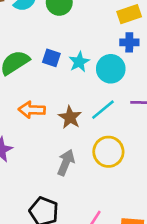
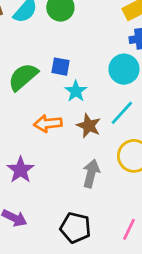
cyan star: (79, 62) -> (76, 91), moved

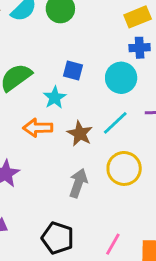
blue square: (61, 67) -> (73, 70), moved
cyan star: (76, 91) -> (55, 98), moved

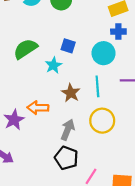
cyan line: (115, 123) -> (97, 86), turned -54
orange arrow: (38, 128) -> (38, 108), moved
black pentagon: (58, 238) -> (66, 158), moved

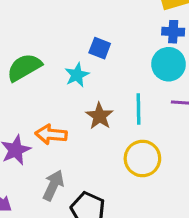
green semicircle: (25, 49) -> (24, 67), moved
cyan circle: (103, 53) -> (169, 64), moved
gray arrow: (68, 130) -> (53, 185), moved

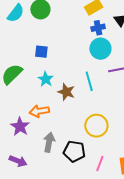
blue square: (100, 48) -> (41, 52), moved
cyan star: (77, 75) -> (46, 79), moved
yellow circle: (142, 158) -> (96, 126), moved

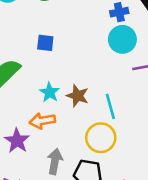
cyan star: (46, 79) -> (50, 92), moved
cyan line: (89, 81) -> (110, 106), moved
yellow circle: (96, 126) -> (101, 138), moved

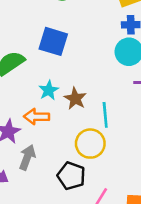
blue square: (45, 43) -> (53, 41), size x1.6
gray arrow: (55, 161) -> (27, 157), moved

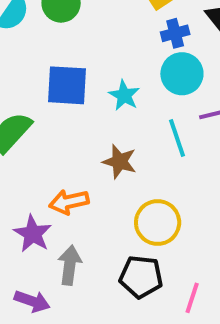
cyan star: (49, 90) -> (124, 95), moved
cyan line: (105, 115) -> (177, 138), moved

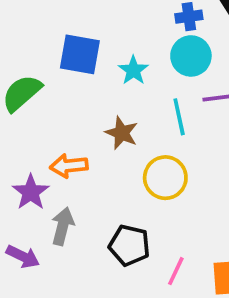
yellow circle: (158, 223) -> (165, 178), moved

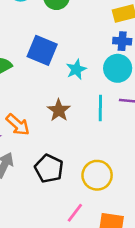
orange arrow: (69, 166) -> (18, 125), turned -145
yellow circle: (165, 178) -> (97, 175), moved
black pentagon: (129, 245) -> (49, 169), moved

